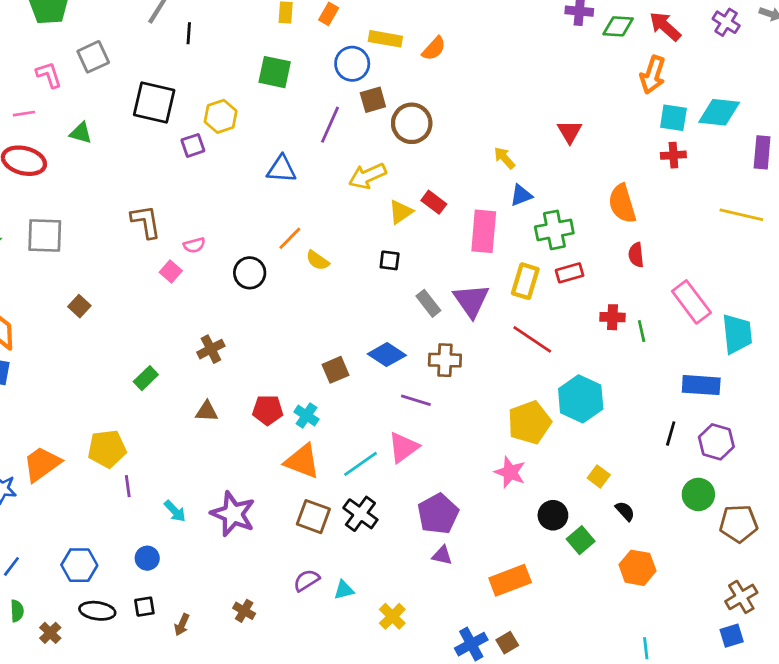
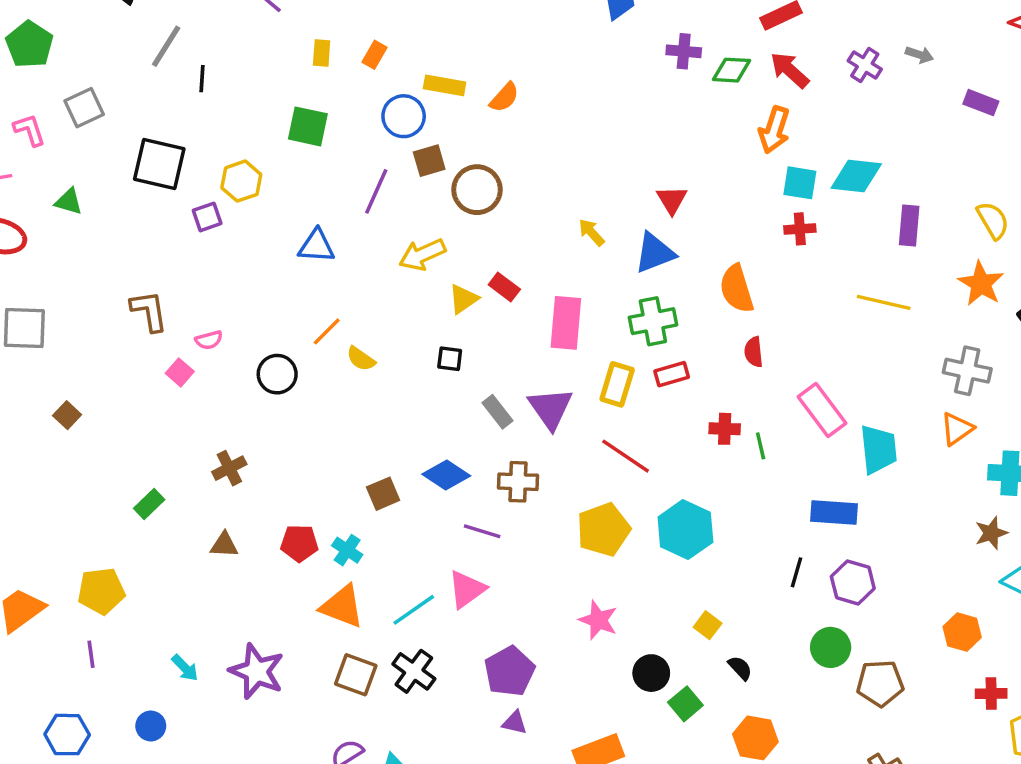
blue triangle: (521, 195) -> (655, 253), moved, size x1.5
yellow pentagon: (529, 422) -> (603, 530), moved
purple line: (128, 486) -> (91, 654), moved

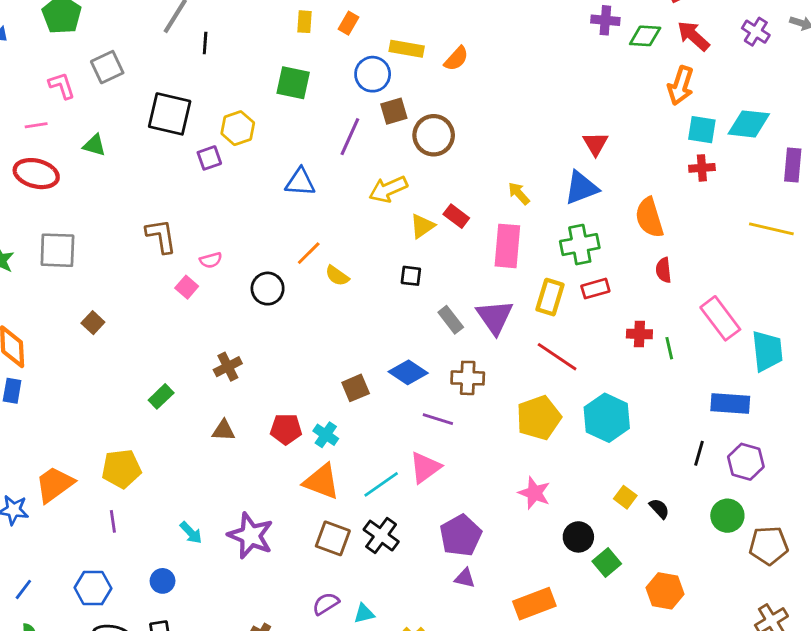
yellow arrow: (591, 232) -> (519, 193), moved
black semicircle: (740, 668) -> (659, 509), moved

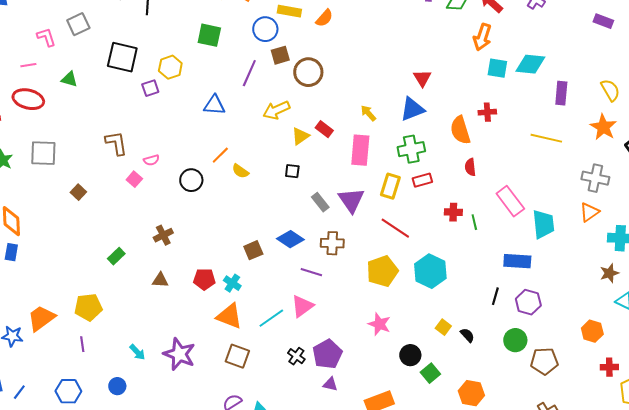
red cross: (702, 168) -> (487, 112), moved
brown square: (93, 323) -> (78, 192), moved
black cross: (381, 536) -> (296, 356), moved, size x0.7

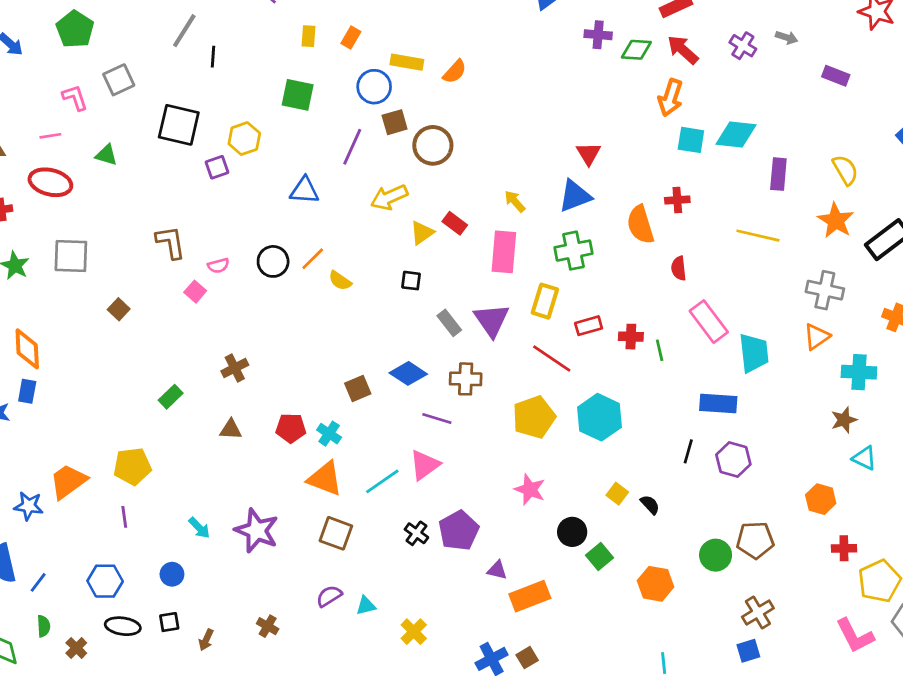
red semicircle: (470, 167) -> (679, 268), moved
black circle: (191, 180) -> (273, 261), moved
red rectangle: (422, 180) -> (589, 326), moved
green circle: (515, 340) -> (716, 555), moved
purple triangle: (330, 384) -> (497, 570), moved

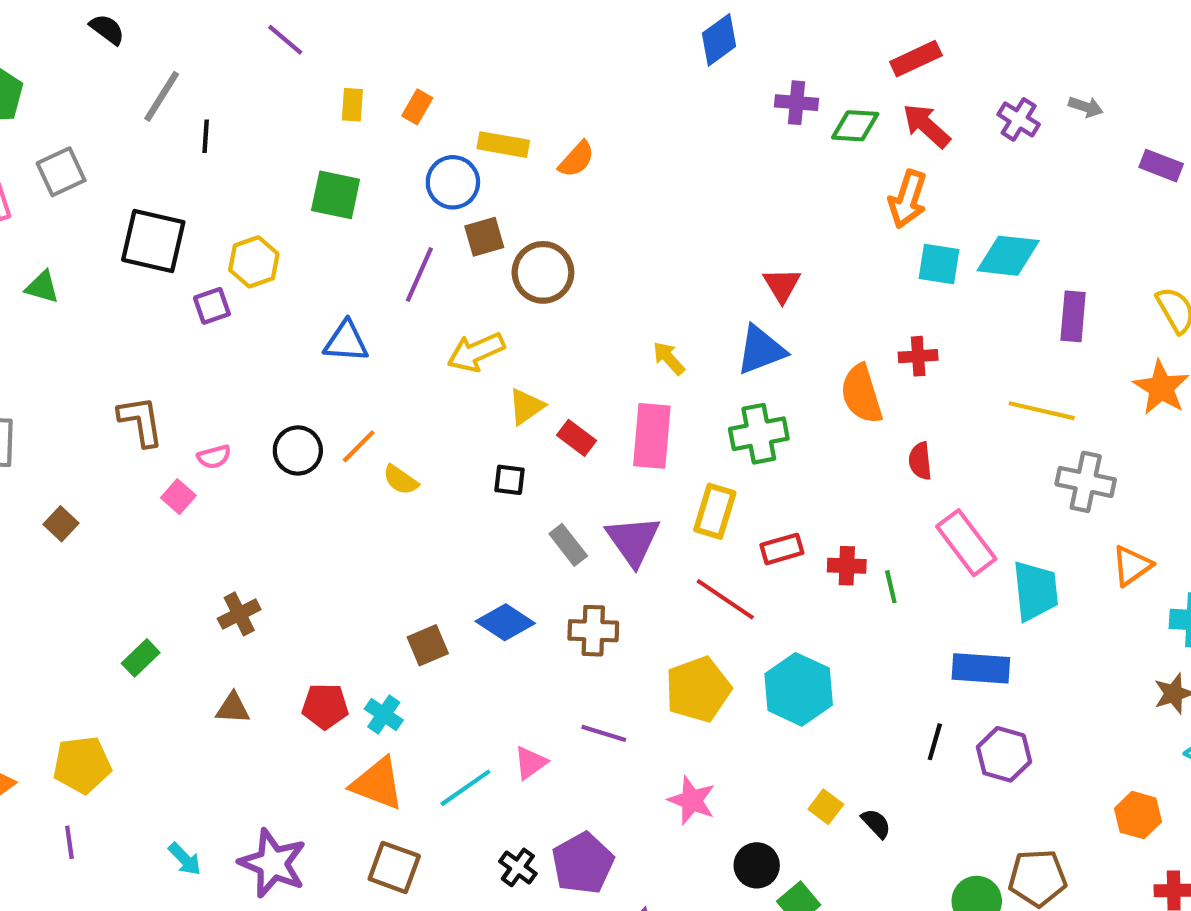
red rectangle: (455, 223) -> (577, 438), moved
gray cross: (825, 290) -> (1086, 482), moved
purple line: (437, 419) -> (604, 733), moved
pink triangle: (425, 465) -> (530, 763), size x0.7

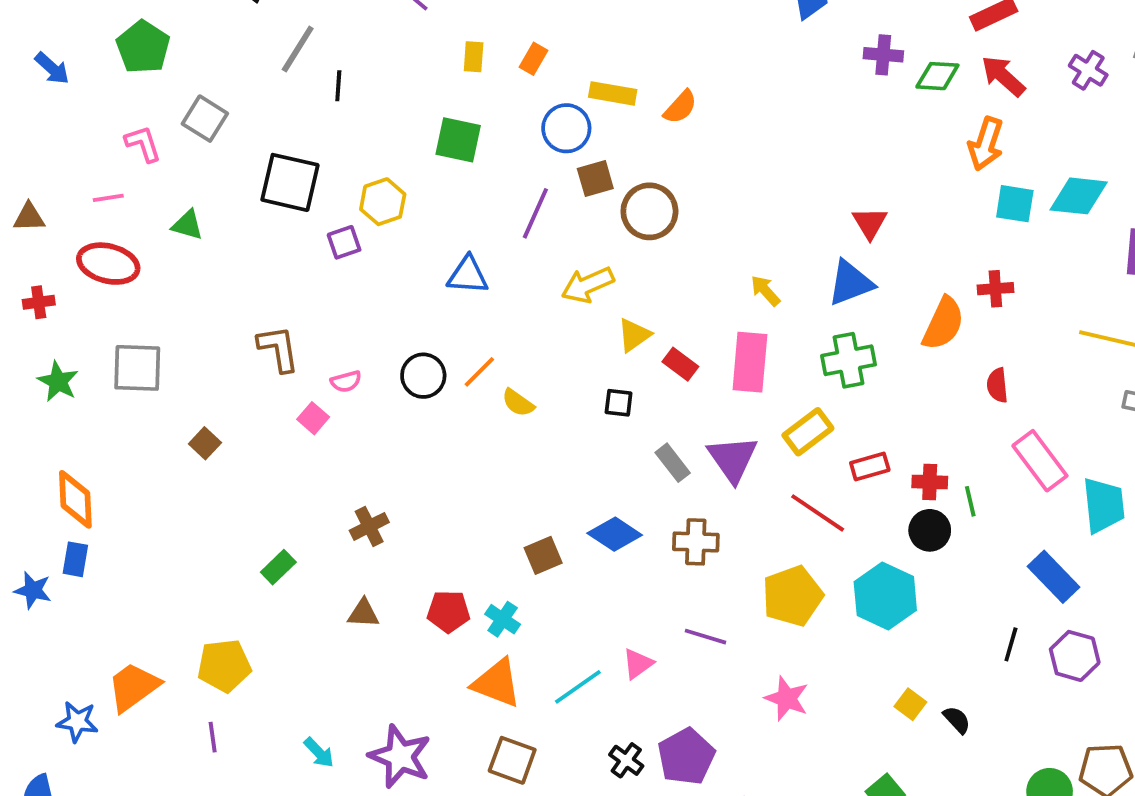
gray square: (61, 172) -> (205, 119), turned -33
orange semicircle: (861, 394) -> (943, 323), turned -138
yellow rectangle: (715, 511) -> (808, 432), turned 36
blue rectangle: (981, 668) -> (1053, 577), turned 42
black circle: (757, 865) -> (930, 530), moved

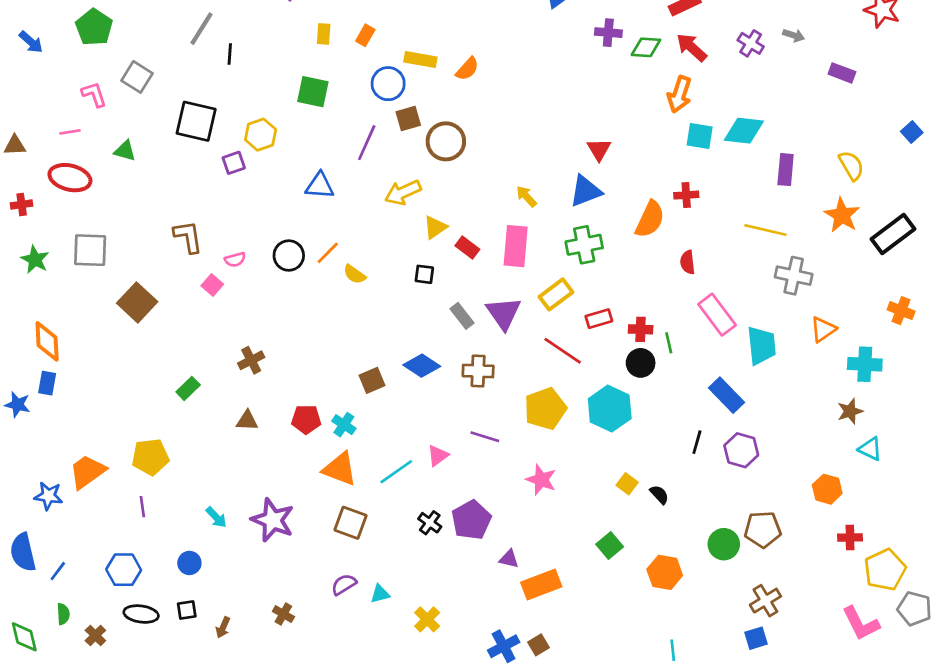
brown square: (205, 443) -> (137, 302), size x1.8

